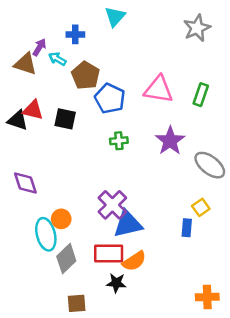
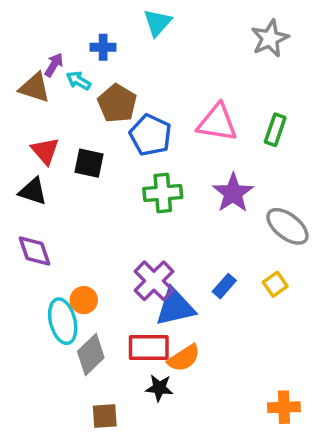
red triangle: (33, 110) -> (45, 151), turned 35
black triangle: (18, 120) -> (33, 191), moved
green cross: (119, 141) -> (163, 193), size x1.5
blue rectangle: (187, 228) -> (224, 286), moved, turned 36

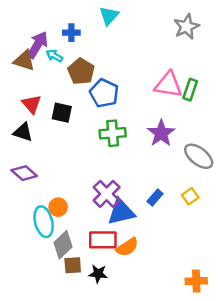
purple arrow: (54, 65) -> (38, 45), size x1.6
pink triangle: (217, 123) -> (168, 85), moved
purple diamond: (35, 251) -> (24, 173), turned -30
black star: (159, 388) -> (98, 274), moved
brown square: (105, 416) -> (73, 265), moved

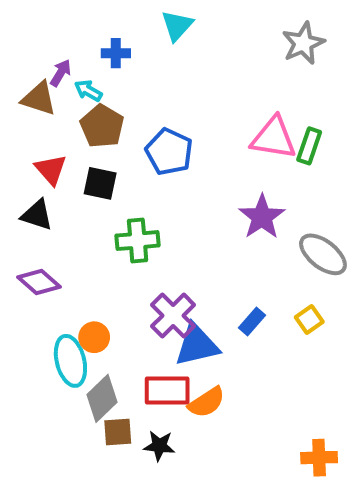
purple arrow: (38, 45) -> (61, 73), size x0.6
brown pentagon: (81, 71) -> (102, 126), moved
green cross: (113, 133) -> (138, 241), moved

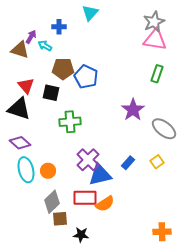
brown pentagon: (102, 126) -> (63, 69), moved, turned -30
pink triangle: (274, 138) -> (155, 40), moved
black triangle: (37, 215) -> (19, 109), size x1.4
cyan ellipse: (70, 361) -> (26, 170), moved
black star: (159, 446) -> (81, 235), moved

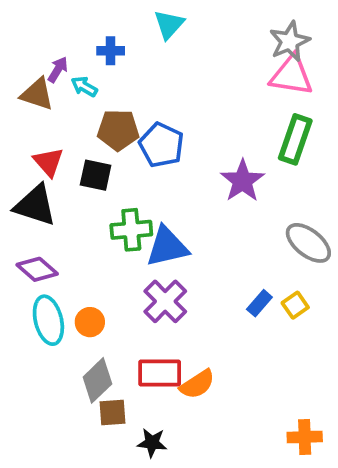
green rectangle: (157, 74) -> (295, 139), size x1.4
purple star: (133, 110) -> (242, 181), moved
blue rectangle: (128, 163) -> (259, 303), moved
blue triangle: (100, 175) -> (167, 247), moved

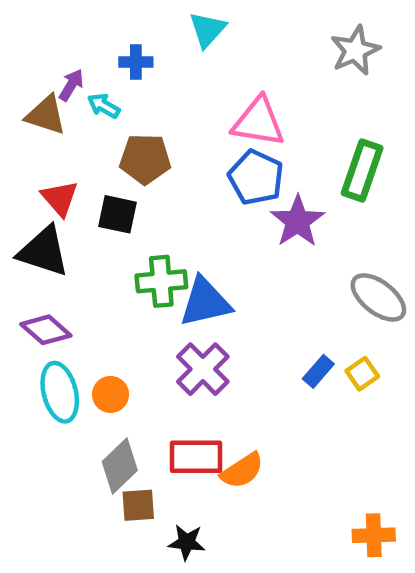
pink triangle: (291, 75) -> (258, 122), moved
blue pentagon: (161, 145) -> (256, 177), moved

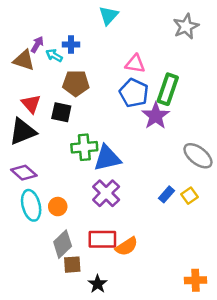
blue cross: (136, 62) -> (71, 44), moved
pink triangle: (258, 122) -> (135, 64), size x0.7
green rectangle: (362, 170) -> (168, 89), moved
black triangle: (44, 251) -> (23, 132), turned -40
black star: (187, 542) -> (98, 284), turned 30

